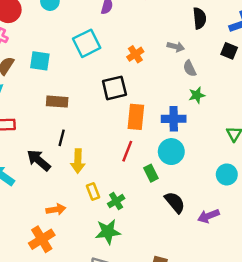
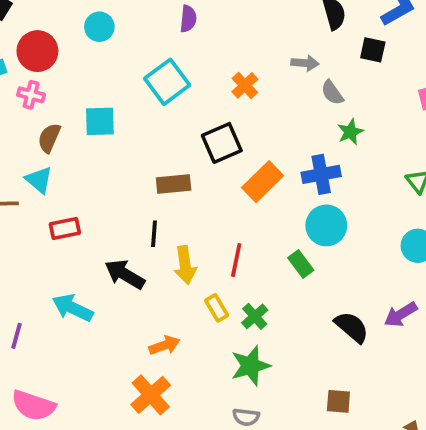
black square: (229, 51) -> (373, 50), moved
brown rectangle: (57, 102) -> (174, 184), moved
orange rectangle: (136, 117) -> (263, 182), turned 50
red line: (127, 151) -> (236, 260), moved
black semicircle: (175, 202) -> (352, 327), moved

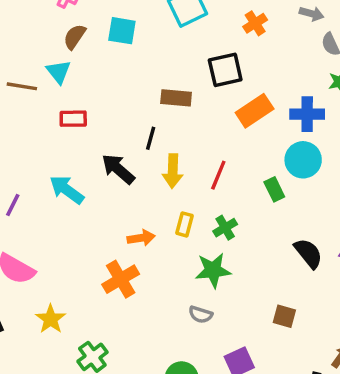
yellow rectangle: (217, 308) -> (184, 224), moved, turned 35

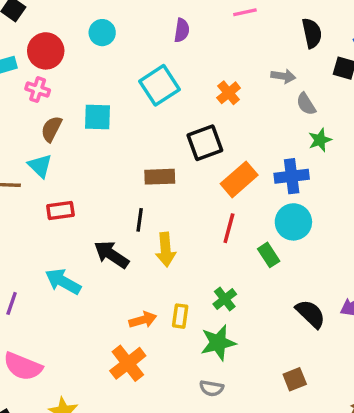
red line: (218, 175) -> (229, 228), moved
yellow rectangle: (184, 224) -> (180, 316), moved
brown square: (284, 316) -> (295, 379), turned -30

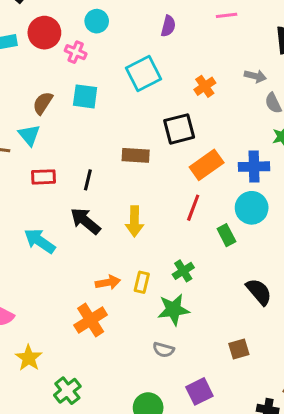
pink cross: (38, 90) -> (76, 52), moved
black line: (140, 220) -> (88, 180), moved

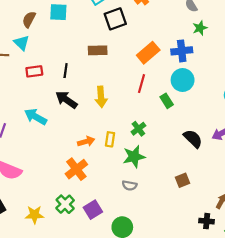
black square: (179, 129) -> (115, 19), moved
yellow star: (29, 358) -> (34, 215), moved, turned -30
green cross: (67, 391) -> (65, 204), moved
purple square: (199, 391) -> (93, 210), moved

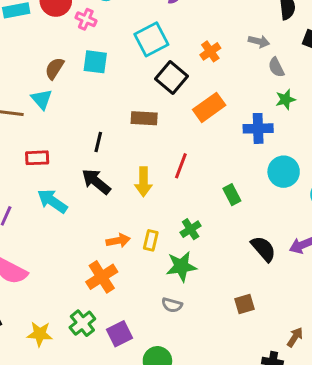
black square: (115, 19) -> (172, 77), turned -35
orange rectangle: (148, 53) -> (209, 107), moved
red rectangle: (34, 71) -> (37, 158), moved
cyan circle: (183, 80) -> (284, 172), moved
red line: (141, 84) -> (181, 166), moved

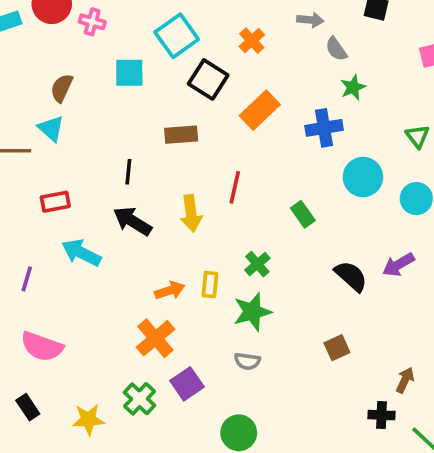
cyan square: (95, 62) -> (129, 73), moved
purple square: (120, 334) -> (187, 384), moved

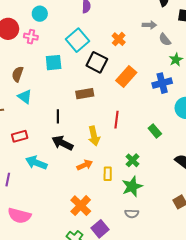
cyan triangle: (51, 128) -> (25, 97), moved
orange arrow: (170, 290) -> (85, 165), moved

